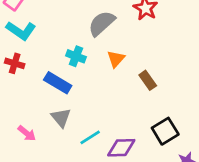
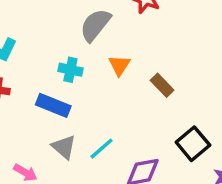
cyan line: (90, 137) -> (101, 149), moved

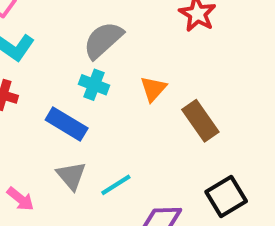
gray semicircle: (95, 25) -> (103, 40), moved
brown rectangle: (162, 85) -> (200, 121), size x1.4

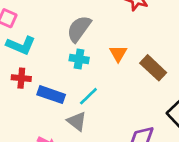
blue rectangle: (67, 124) -> (51, 95), moved
cyan line: (116, 185) -> (88, 96), moved

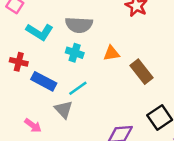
gray semicircle: (79, 29) -> (79, 25), turned -132
cyan L-shape: (21, 45) -> (40, 32), moved
orange triangle: (118, 54) -> (111, 53), turned 42

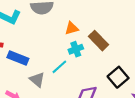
cyan cross: (75, 53) -> (76, 49), moved, turned -32
cyan line: (78, 88) -> (59, 67), moved

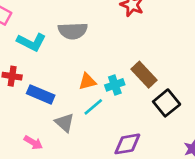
orange triangle: (72, 28) -> (87, 81), moved
black square: (118, 77) -> (167, 103), moved

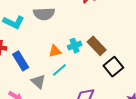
cyan cross: (115, 85) -> (75, 46), moved
blue rectangle: (41, 94) -> (21, 61), turned 36

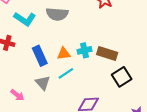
brown rectangle: (97, 46) -> (107, 53), turned -36
blue rectangle: (21, 61) -> (40, 56), moved

